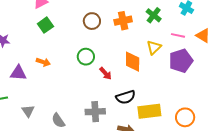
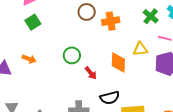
green cross: (154, 15) -> (151, 16), moved
brown circle: (92, 21) -> (87, 12), moved
yellow triangle: (154, 47) -> (140, 49), turned 35

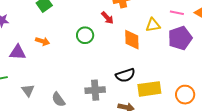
red arrow: (91, 73) -> (107, 18), moved

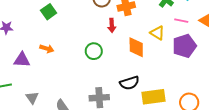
red arrow: (107, 18) -> (112, 25), turned 40
yellow triangle: (153, 25) -> (157, 33), turned 42
green circle: (85, 35) -> (94, 51), moved

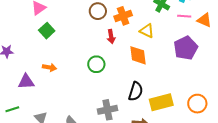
pink line: (181, 21) -> (184, 16), moved
yellow triangle: (157, 33) -> (147, 31), moved
black semicircle: (129, 83) -> (136, 91), turned -48

